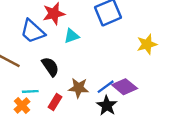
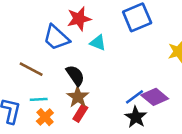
cyan triangle: (71, 36) -> (98, 43), turned 42
brown star: (79, 88) -> (78, 97), moved, turned 30
cyan line: (30, 91) -> (39, 99), moved

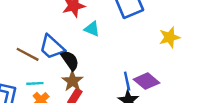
blue trapezoid: (56, 38) -> (52, 47), moved
blue line: (135, 97) -> (127, 81), turned -66

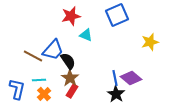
blue trapezoid: (52, 47) -> (53, 50), turned -90

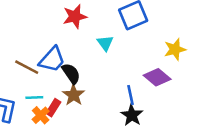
cyan triangle: (86, 35) -> (105, 43), moved, turned 32
purple diamond: (131, 78) -> (157, 77), moved
red rectangle: (72, 91) -> (53, 108), moved

